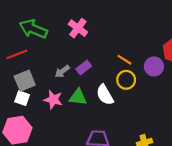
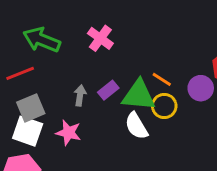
gray arrow: (62, 71) -> (80, 95), turned 136
green triangle: (78, 97) -> (139, 95), moved, size x1.4
white square: (22, 98) -> (28, 131), size x1.5

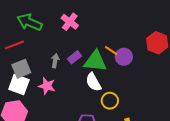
purple circle: (201, 88) -> (124, 57), moved
yellow circle: (164, 106) -> (110, 101), moved

